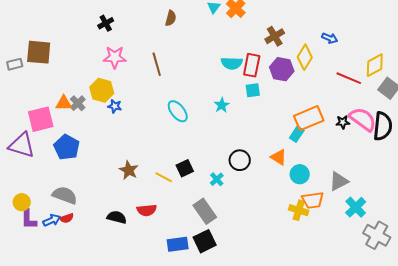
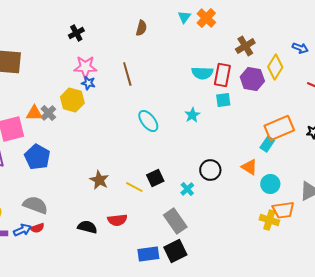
blue star: (115, 106) -> (88, 83), moved

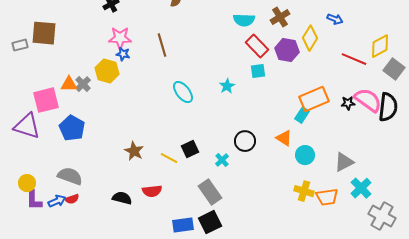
cyan semicircle: (202, 73) -> (244, 20), moved
red rectangle: (222, 75) -> (257, 46), turned -55
orange trapezoid: (283, 210) -> (327, 197), moved

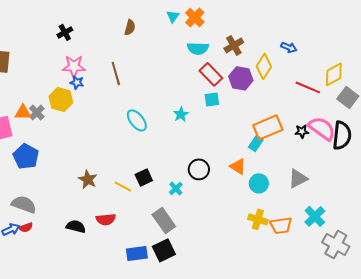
gray triangle: (344, 162) -> (298, 178), moved

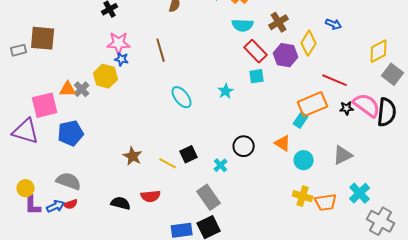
red line: (308, 87) -> (335, 80), moved
blue pentagon: (26, 156) -> (71, 133), turned 30

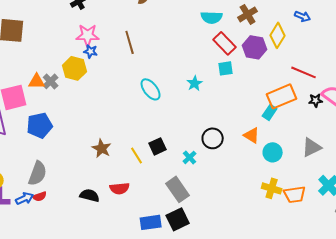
yellow line: (168, 163) -> (137, 155), turned 30
gray semicircle: (69, 181) -> (38, 173), turned 90

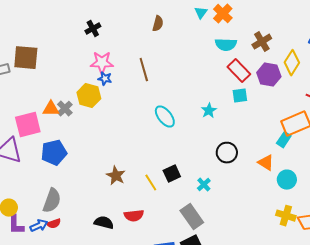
black circle: (213, 138) -> (227, 153), moved

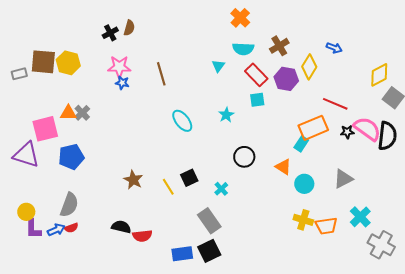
cyan triangle: (201, 13) -> (218, 66), moved
brown semicircle: (158, 24) -> (129, 28), moved
yellow hexagon: (89, 96) -> (68, 63), moved
red semicircle: (134, 216) -> (142, 236), moved

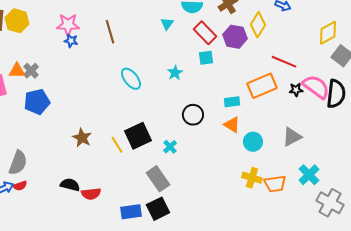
cyan rectangle: (301, 144) -> (232, 102), moved, turned 49
blue pentagon: (71, 157) -> (37, 102), moved
black square: (189, 178) -> (138, 136), size x1.5

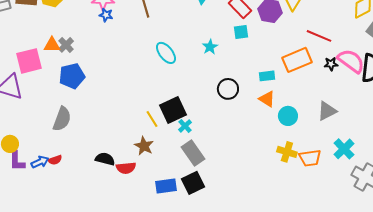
brown star: (82, 138) -> (144, 146), moved
cyan cross: (170, 147) -> (185, 126), moved
gray semicircle: (18, 163) -> (62, 119), moved

